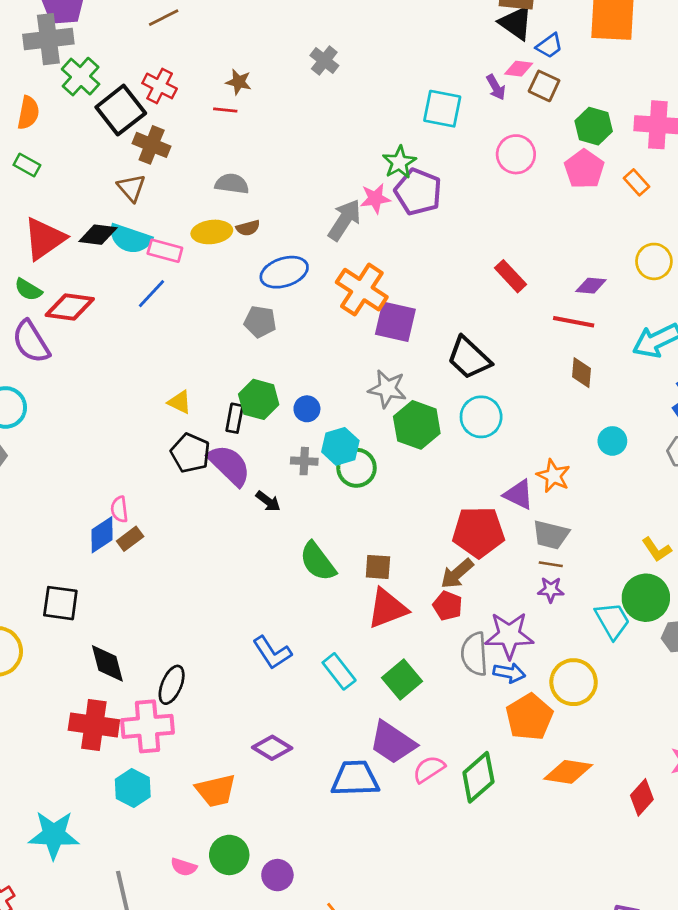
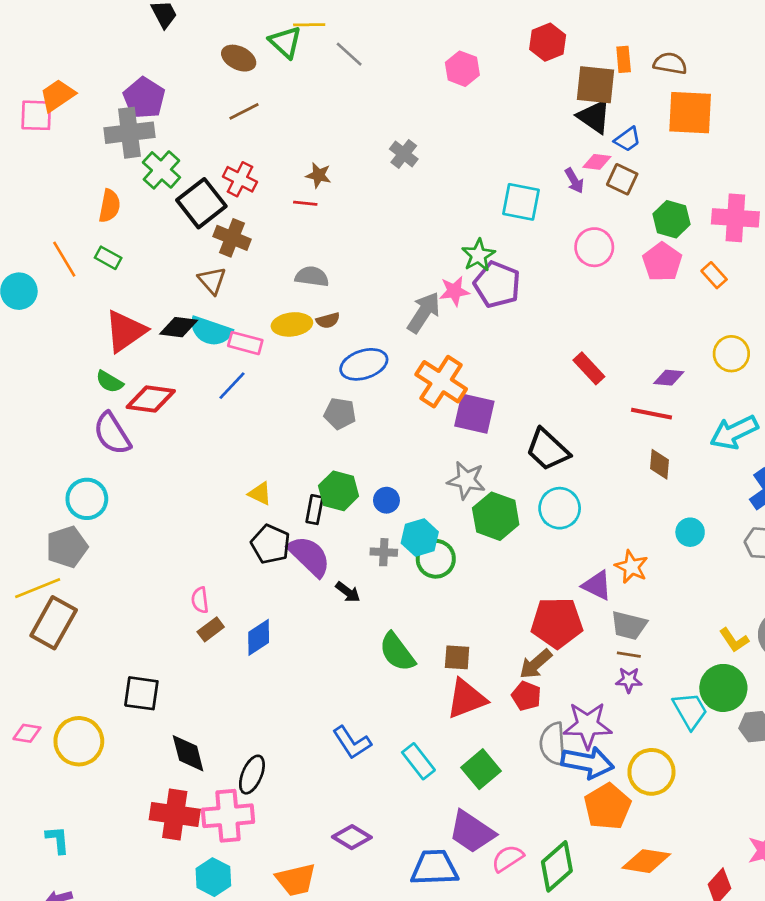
blue diamond: (102, 535) -> (259, 637), moved
blue arrow: (509, 673) -> (588, 763), size x1.6

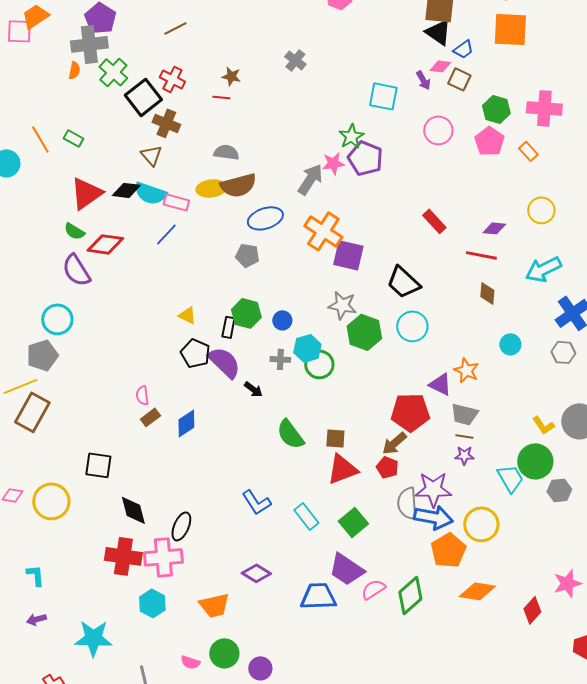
orange semicircle: (109, 206) -> (74, 70), moved, size x0.7
brown semicircle: (328, 320) -> (238, 185), size x2.0

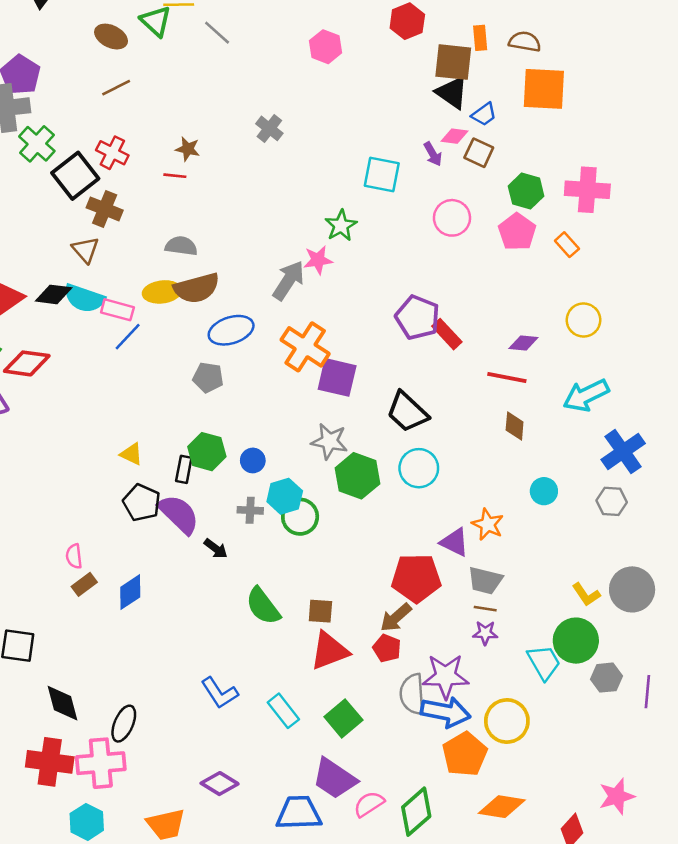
purple pentagon: (365, 158) -> (417, 317), moved
blue line: (166, 234) -> (128, 337), moved

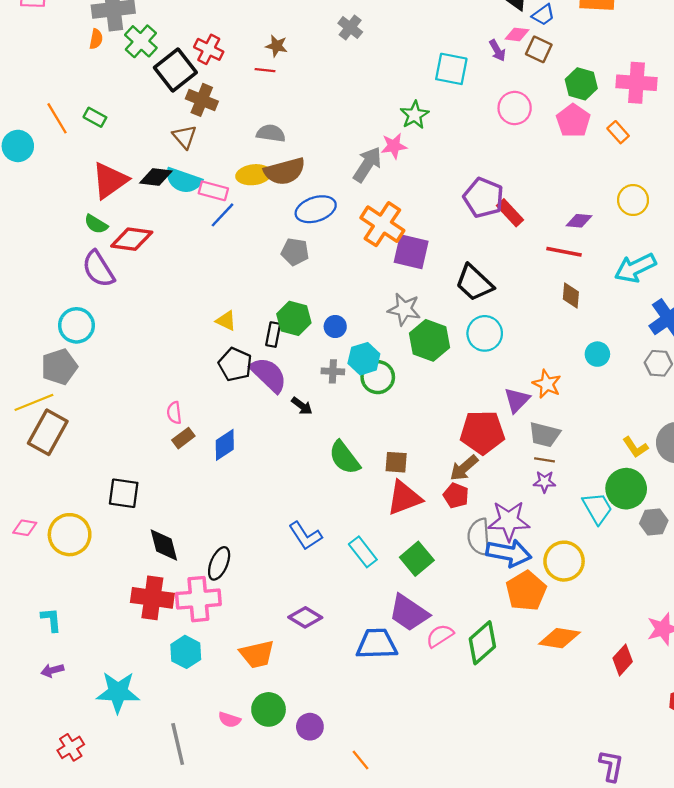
purple triangle: (455, 542) -> (517, 400), turned 48

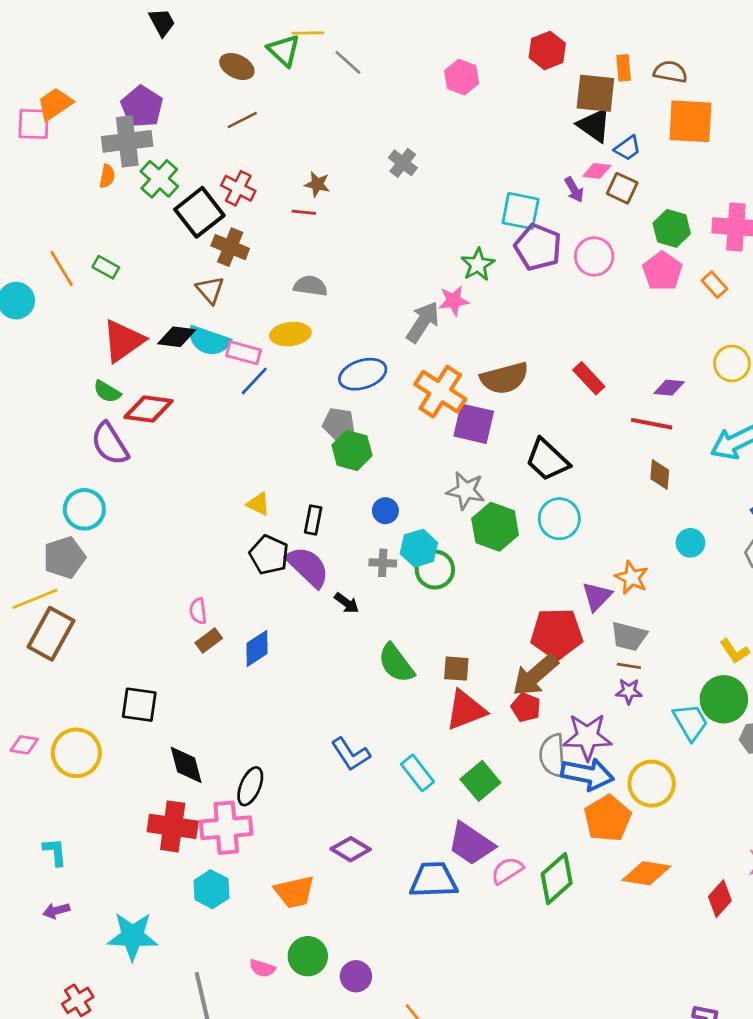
brown semicircle: (285, 171) -> (504, 378), moved
purple pentagon: (484, 198) -> (538, 247), moved
green hexagon: (294, 318) -> (352, 450), moved
brown arrow: (464, 468) -> (535, 675), size x1.4

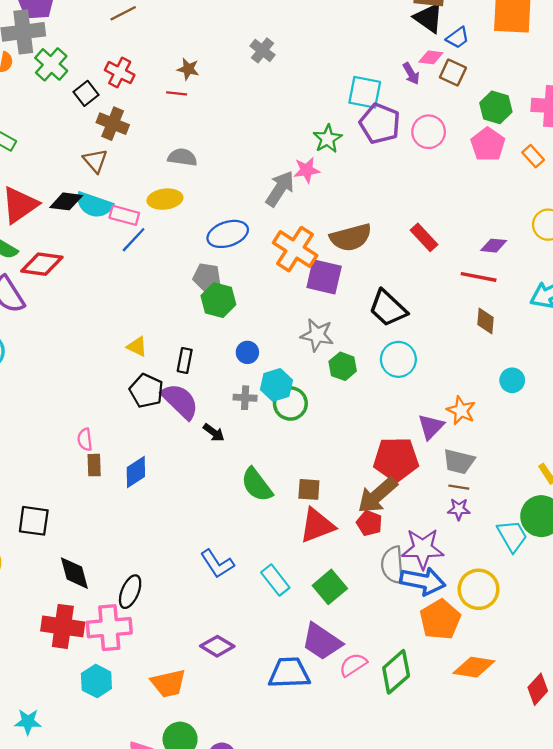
black square: (199, 212) -> (86, 93), size x0.6
green hexagon: (495, 527) -> (343, 366), size x0.7
brown rectangle: (209, 640) -> (94, 465), turned -55
cyan star: (133, 936) -> (28, 722), size x0.6

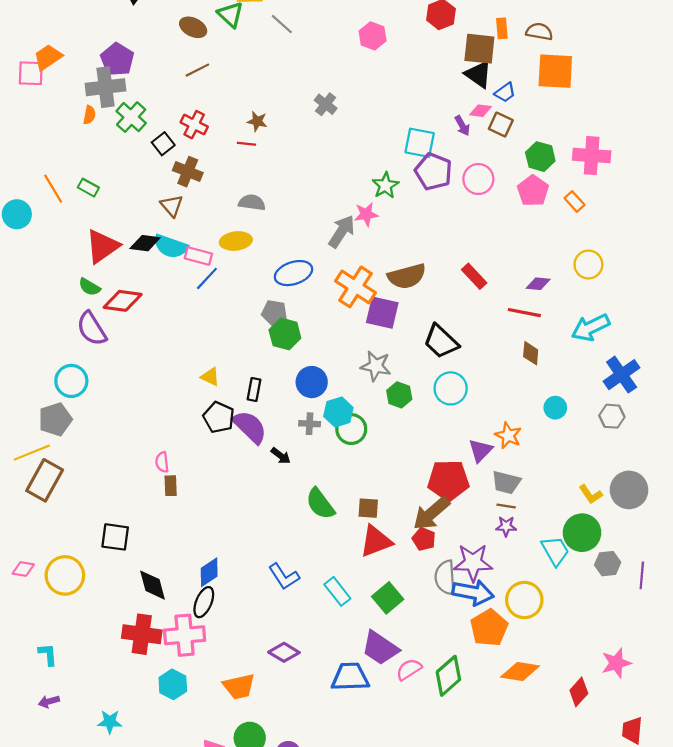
blue circle: (247, 352) -> (312, 382), size x1.5
blue diamond: (136, 472) -> (209, 572), moved

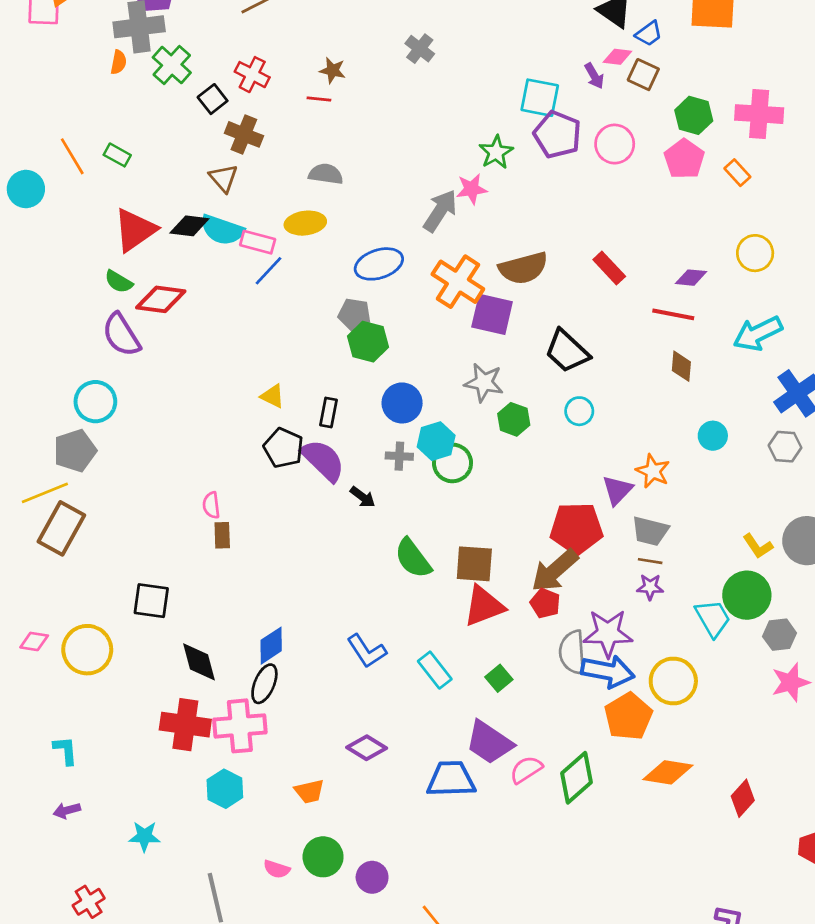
cyan circle: (451, 388) -> (579, 411), size x0.7
brown square: (368, 508) -> (474, 564), size x1.4
green square: (388, 598) -> (499, 678), size x0.7
pink star: (616, 663) -> (790, 682), moved
orange trapezoid: (239, 687) -> (309, 791), size x0.7

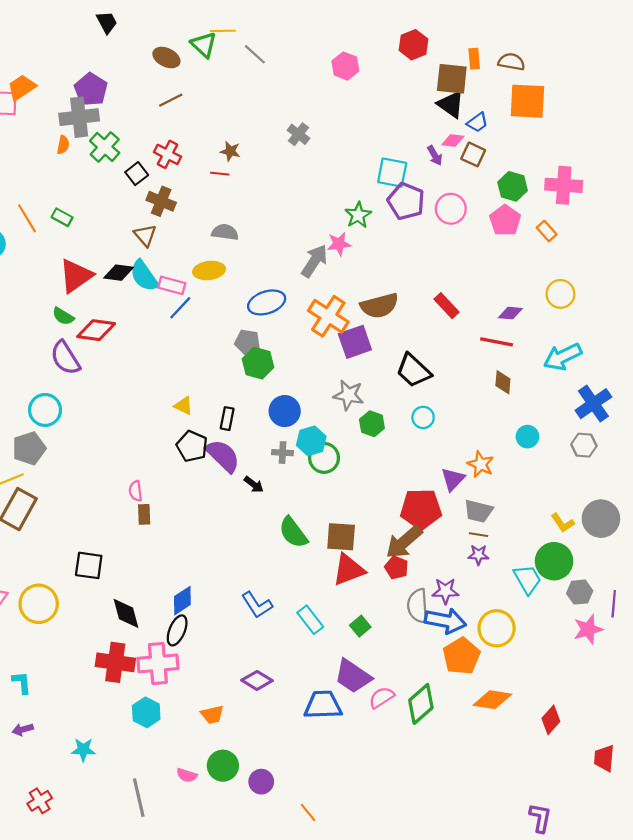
cyan semicircle: (222, 230) -> (144, 276), turned 36
purple square: (492, 314) -> (355, 342), turned -32
purple star: (608, 633) -> (445, 591), size x0.7

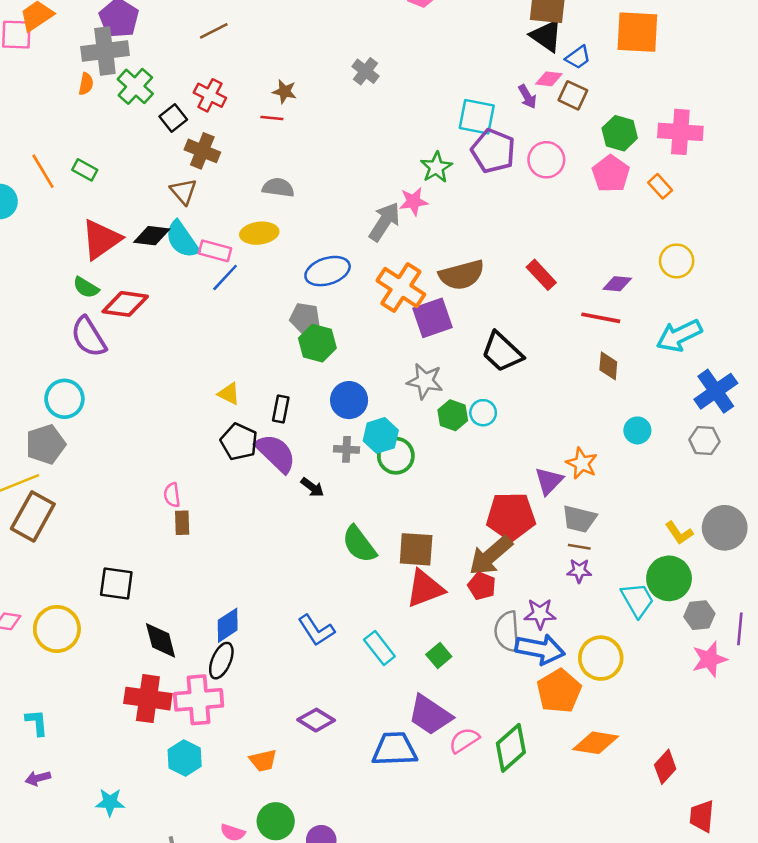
cyan circle: (423, 417) -> (483, 413), moved
red trapezoid: (604, 758) -> (702, 816), moved

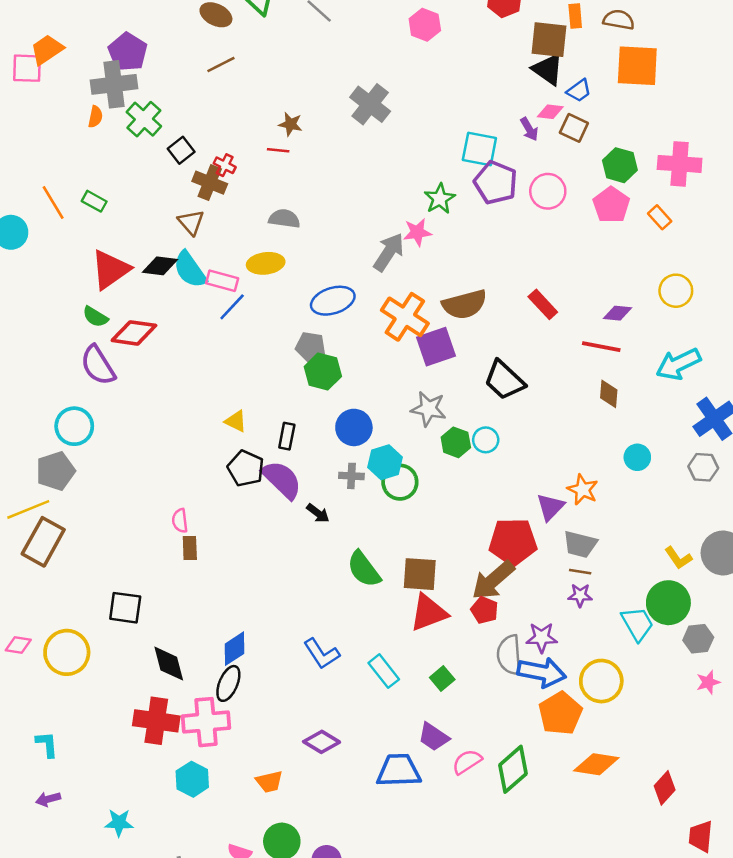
gray cross: (365, 71) -> (370, 104), size x1.5
red cross: (210, 95) -> (225, 165), moved, size x0.7
pink star: (709, 659) -> (708, 682), size x0.7
purple trapezoid: (430, 715) -> (433, 737), size x0.7

